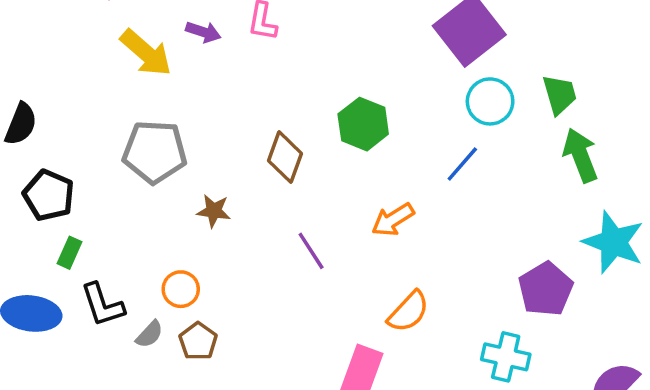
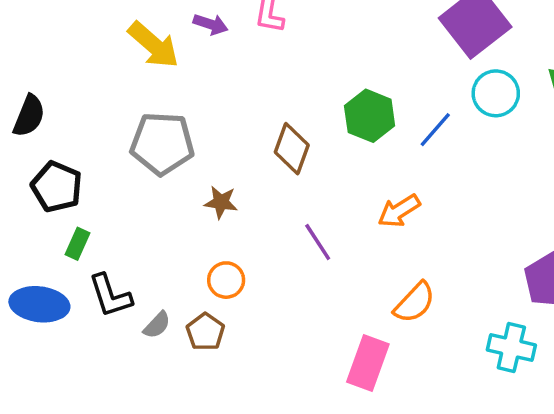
blue line: (462, 164) -> (435, 130), moved
orange circle: (181, 289) -> (226, 280), moved

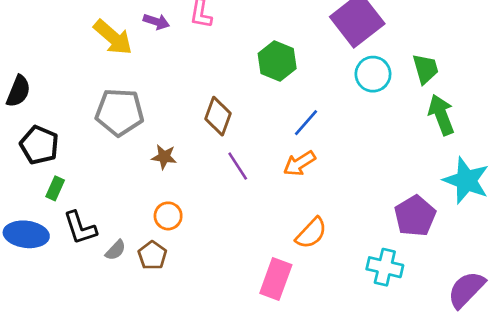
green hexagon: (370, 116) -> (277, 61), moved
blue line: (435, 130) -> (306, 123), moved
purple line: (318, 242) -> (238, 166), moved

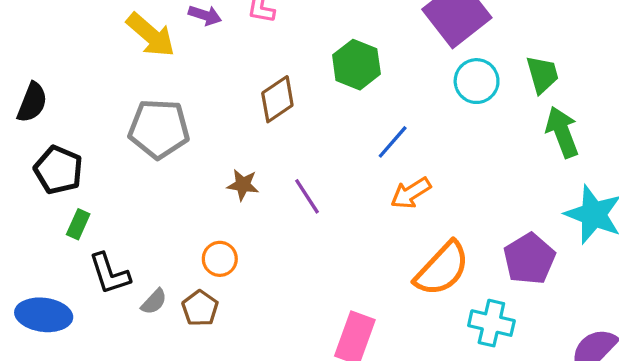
brown diamond: (218, 116) -> (277, 99), moved, turned 36
brown star: (164, 157) -> (243, 185), moved
orange arrow: (299, 163) -> (411, 193), moved
orange semicircle: (311, 233) -> (442, 269), moved, size x1.4
blue ellipse: (26, 234) -> (44, 315), moved

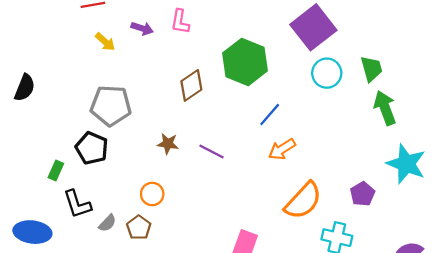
yellow arrow: (151, 35) -> (105, 42), size x0.6
green hexagon: (356, 65) -> (245, 62), size x1.4
black pentagon: (58, 170) -> (92, 148), moved
purple line: (307, 196) -> (211, 151), turned -30
purple pentagon: (529, 259) -> (363, 194), size x0.7

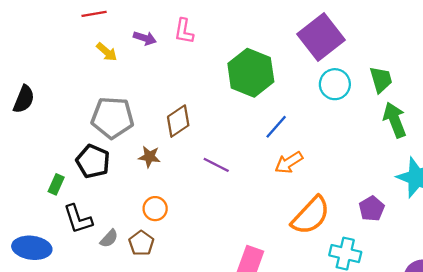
brown diamond: (191, 85) -> (178, 121), moved
brown star: (168, 144) -> (149, 157), moved

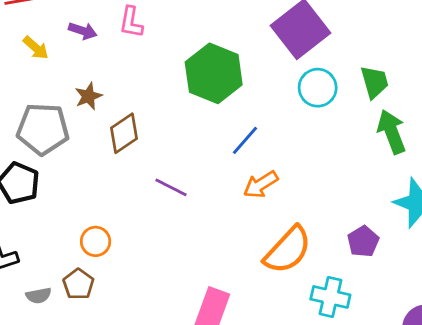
brown star: (149, 157) -> (88, 96), moved, turned -30
gray semicircle: (109, 239) -> (39, 296), moved, turned 36

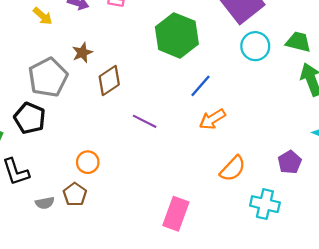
green trapezoid: (375, 82) -> (298, 42), turned -60
gray pentagon: (43, 129) -> (48, 77), turned -30
orange semicircle: (288, 250) -> (233, 169), size x0.7

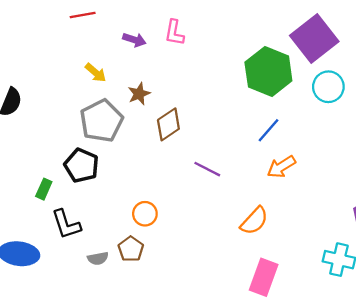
yellow arrow: (43, 16) -> (96, 73), moved
green hexagon: (177, 35) -> (268, 71), moved
orange semicircle: (233, 169) -> (254, 221), moved
pink rectangle: (176, 214) -> (264, 277), moved

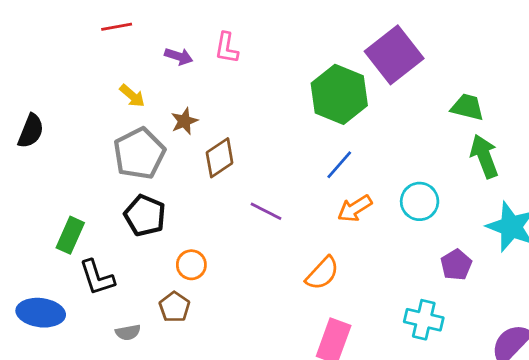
cyan circle: (328, 87) -> (420, 201), moved
black pentagon: (81, 166) -> (145, 215), moved
green rectangle: (44, 189) -> (70, 235), size x1.4
gray semicircle: (98, 258) -> (128, 332), moved

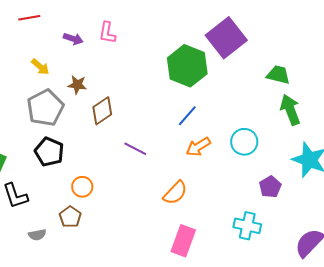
brown star: (184, 121) -> (77, 85), turned 30

